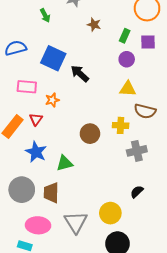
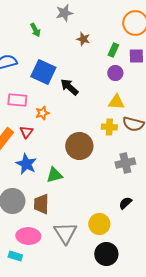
yellow cross: (121, 125) -> (109, 127), moved
brown circle: (90, 134) -> (79, 146), size x1.4

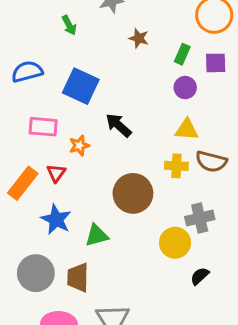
black arrow: (69, 87) -> (118, 125), moved
yellow circle: (99, 224) -> (175, 243), moved

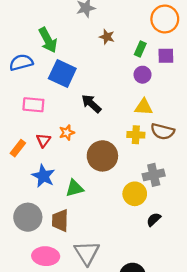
green arrow: (69, 25) -> (48, 40), moved, size x1.6
orange star: (79, 146) -> (67, 133), moved
orange rectangle: (23, 183) -> (18, 148), size x0.7

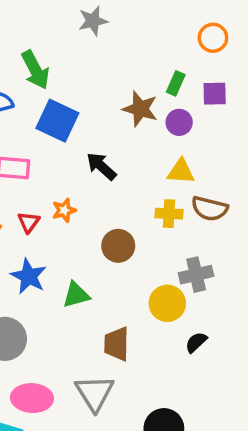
orange circle: (165, 19) -> (213, 38), size x0.7
brown star: (107, 37) -> (140, 109), moved, size x1.5
brown circle: (102, 156) -> (118, 246), size x0.7
brown trapezoid: (60, 221) -> (117, 344), moved

